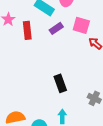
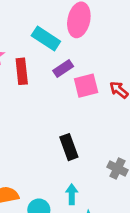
pink square: (81, 25) -> (86, 86), moved, turned -30

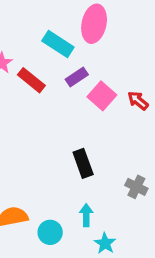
red rectangle: (22, 71) -> (31, 80), turned -45
pink square: (86, 86) -> (102, 96), turned -35

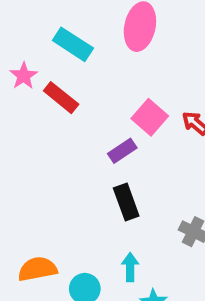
cyan rectangle: (58, 44) -> (73, 44), moved
purple rectangle: (77, 77) -> (122, 151), moved

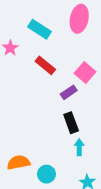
red rectangle: (61, 98) -> (45, 65), moved
cyan arrow: (130, 267) -> (79, 147), moved

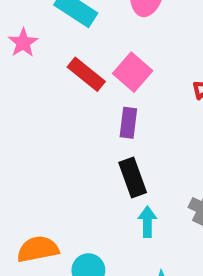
pink square: (85, 72) -> (133, 72), moved
purple rectangle: (69, 92) -> (128, 123), turned -49

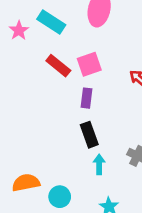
pink star: (23, 43) -> (19, 31), moved
pink square: (133, 72) -> (89, 64), turned 30

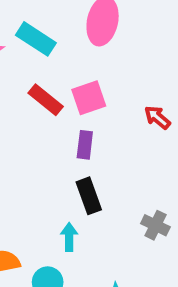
cyan arrow: (99, 164) -> (69, 237), moved

